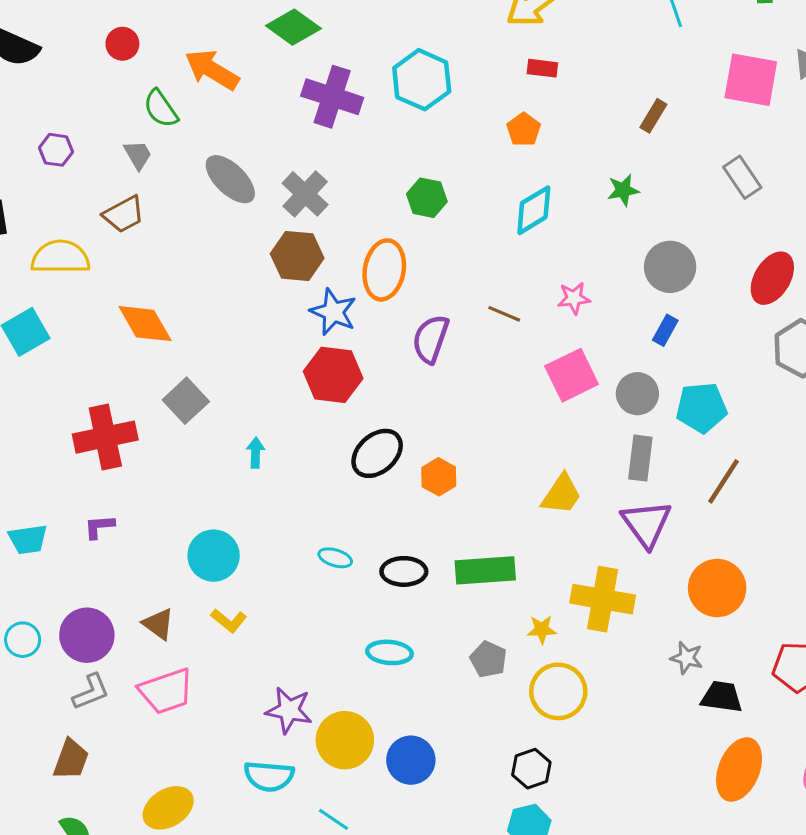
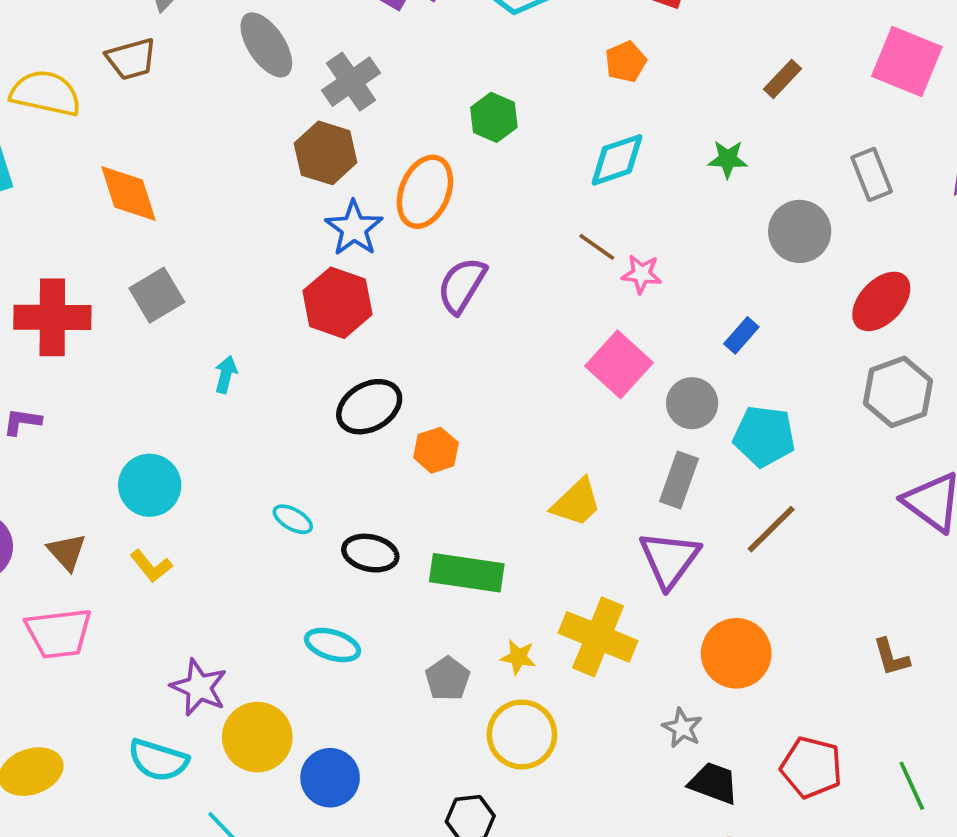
gray circle: (670, 267) -> (800, 231), moved
brown line: (504, 314) -> (597, 247), moved
pink square: (572, 375) -> (619, 364), turned -34

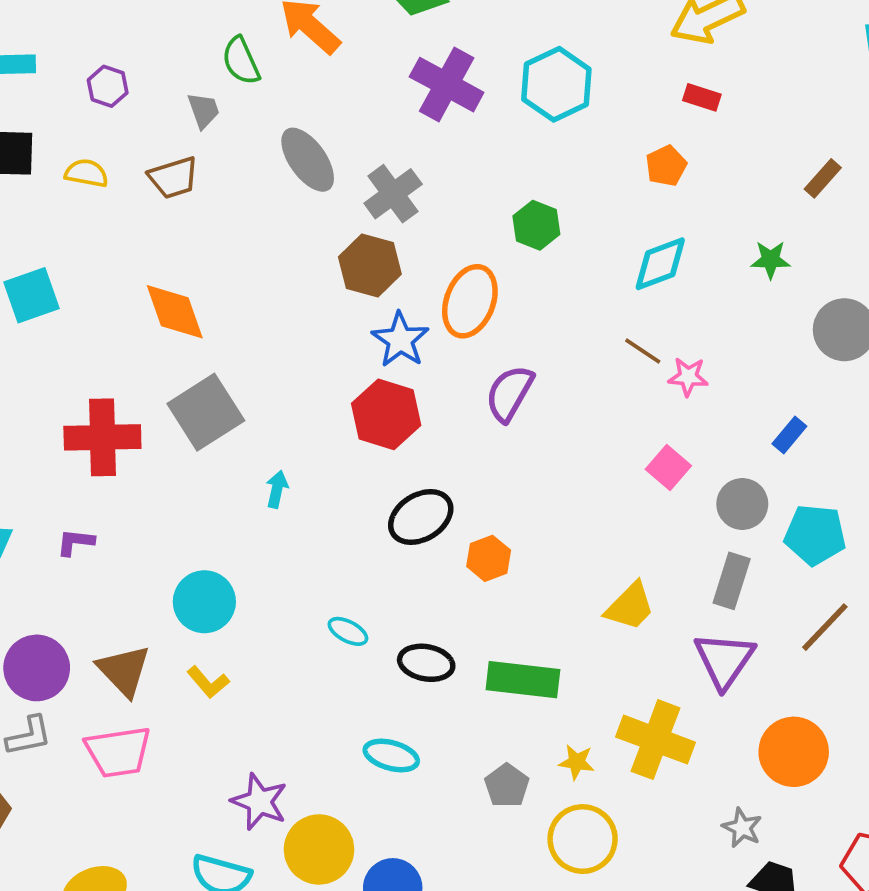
yellow semicircle: (46, 93) -> (86, 173), moved, size x0.6
gray square: (157, 295) -> (206, 412), size x1.4
pink square: (619, 364) -> (668, 467), size x0.7
brown triangle: (67, 552) -> (124, 671), size x1.4

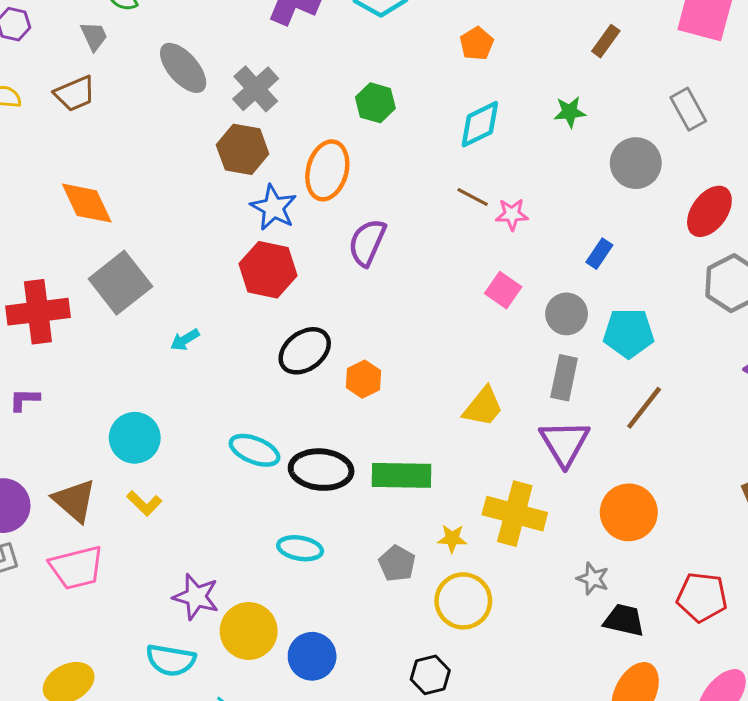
cyan arrow: (277, 489) -> (185, 340), turned -128
cyan ellipse: (348, 631) -> (255, 450), size x1.5
black ellipse: (426, 663) -> (321, 470), size x1.4

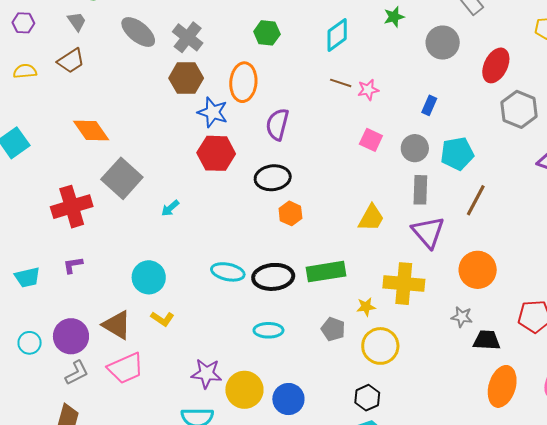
black ellipse: (305, 351) -> (273, 178), moved, turned 40

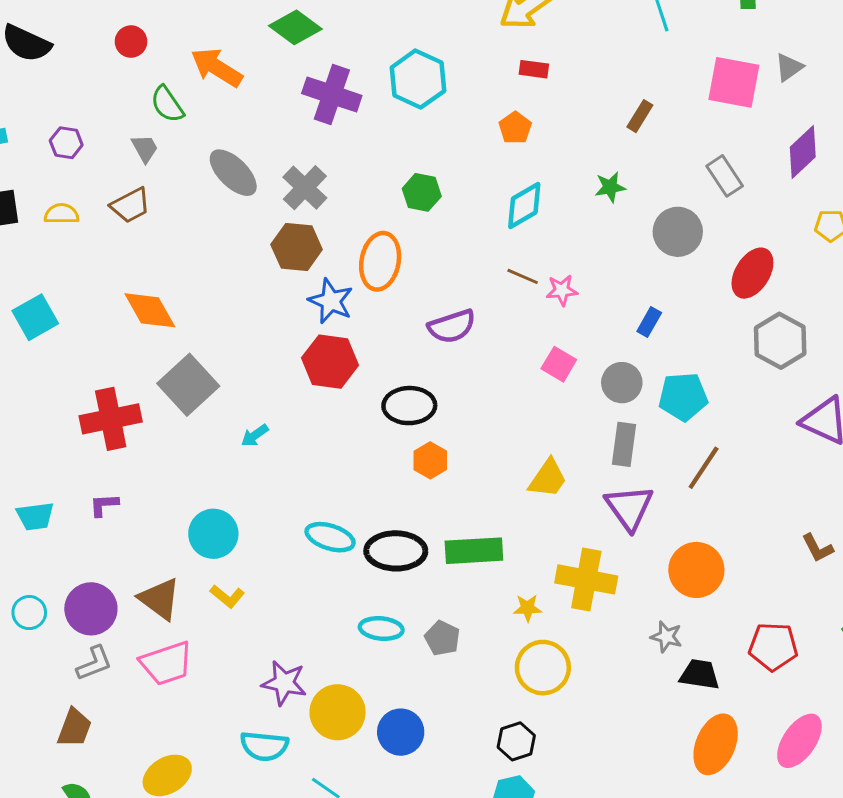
purple semicircle: (277, 124) -> (452, 326), moved, turned -128
gray pentagon: (333, 329) -> (442, 638), moved

